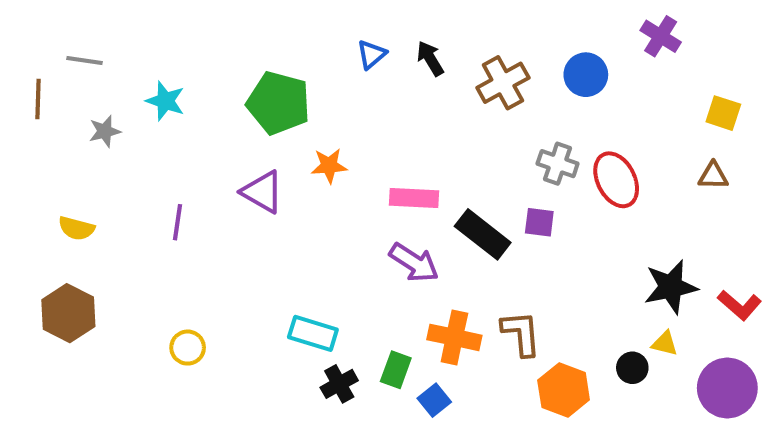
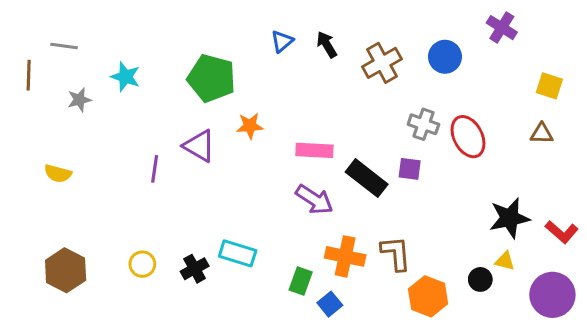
purple line: (177, 222) -> (155, 169), moved
brown hexagon: (68, 313) -> (66, 270), moved
black cross: (339, 384) -> (195, 269), moved

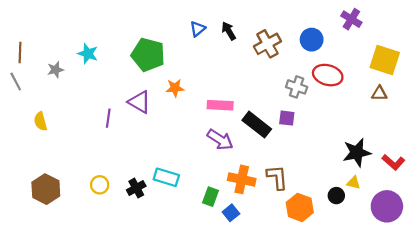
gray line: (64, 46) -> (16, 82), moved, turned 54
yellow square: (549, 86) -> (385, 60), size x1.6
red ellipse: (468, 137) -> (328, 75), moved, turned -48
yellow semicircle: (58, 173) -> (40, 121), turned 60

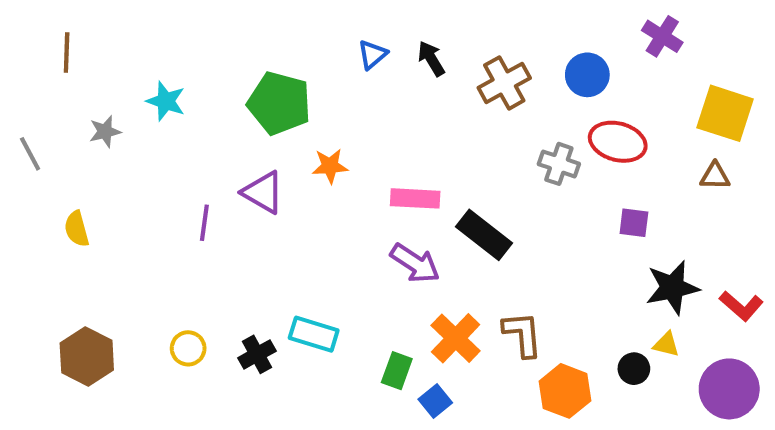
brown line: (20, 52) -> (67, 53), moved
purple square: (287, 118) -> (634, 223), moved
orange cross: (242, 179) -> (456, 338), turned 32

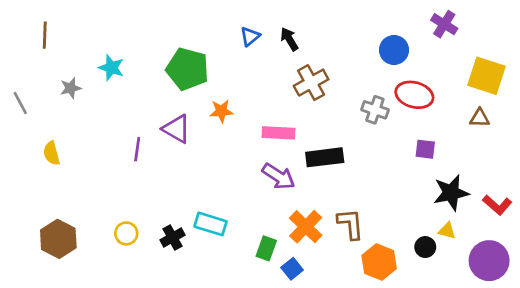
brown cross: (504, 83) -> (311, 83), moved
black rectangle: (484, 235) -> (325, 157), turned -45

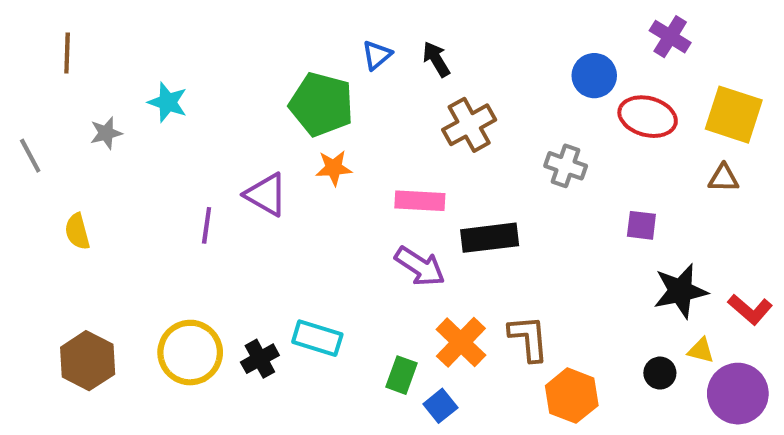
green pentagon: (187, 69) -> (321, 104), moved
red ellipse: (414, 95) -> (648, 117), moved
yellow triangle: (447, 231) -> (701, 350), moved
yellow circle: (126, 233) -> (190, 353), size x1.8
black circle: (425, 247) -> (660, 373), moved

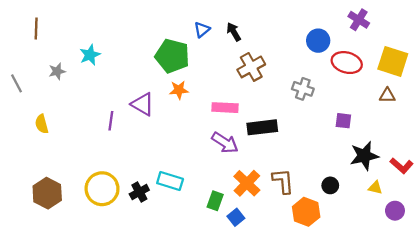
cyan star: (168, 102) -> (90, 55), turned 30
black circle: (660, 373) -> (330, 185), moved
purple circle: (738, 394) -> (395, 211), size x0.6

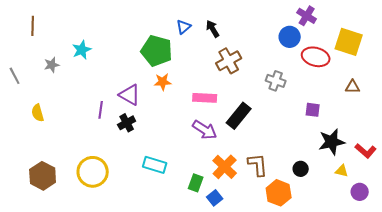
purple cross: (359, 20) -> (307, 16), moved
yellow square: (393, 61) -> (349, 42), moved
black rectangle: (262, 127) -> (239, 116), turned -44
black cross: (139, 192) -> (127, 123), moved

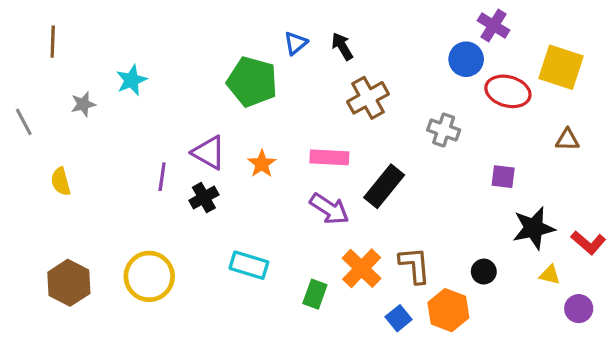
orange star: (163, 82) -> (262, 164), moved, turned -30
blue square: (215, 198) -> (399, 318), moved

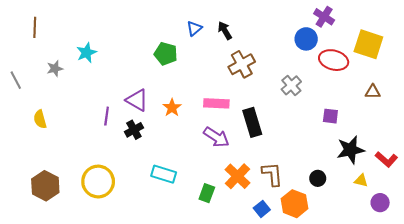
green pentagon: (252, 82) -> (166, 54), size x0.7
gray cross: (444, 130) -> (291, 85), turned 30
black rectangle: (384, 186) -> (252, 122), turned -56

